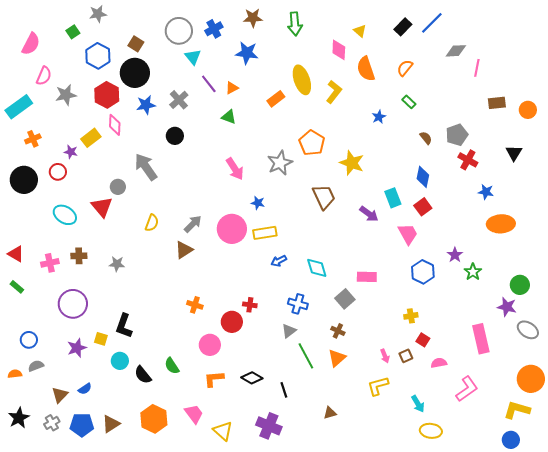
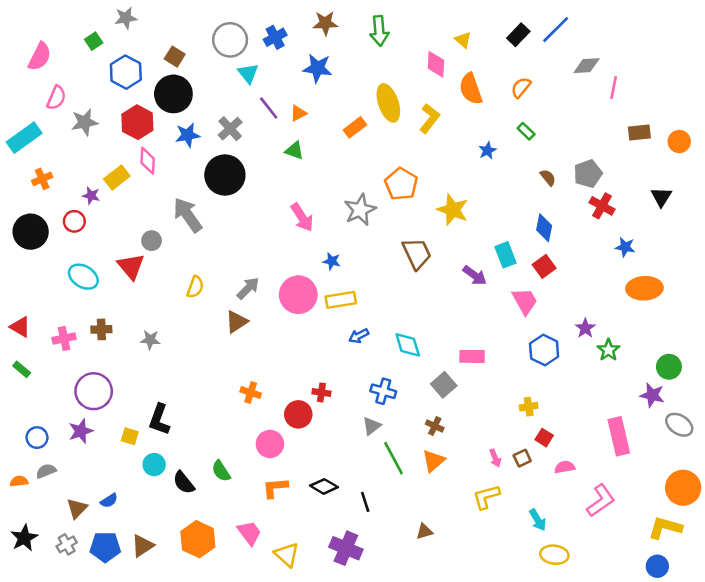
black circle: (175, 136) -> (225, 175), size x1.8
purple star: (77, 348) -> (81, 431), moved

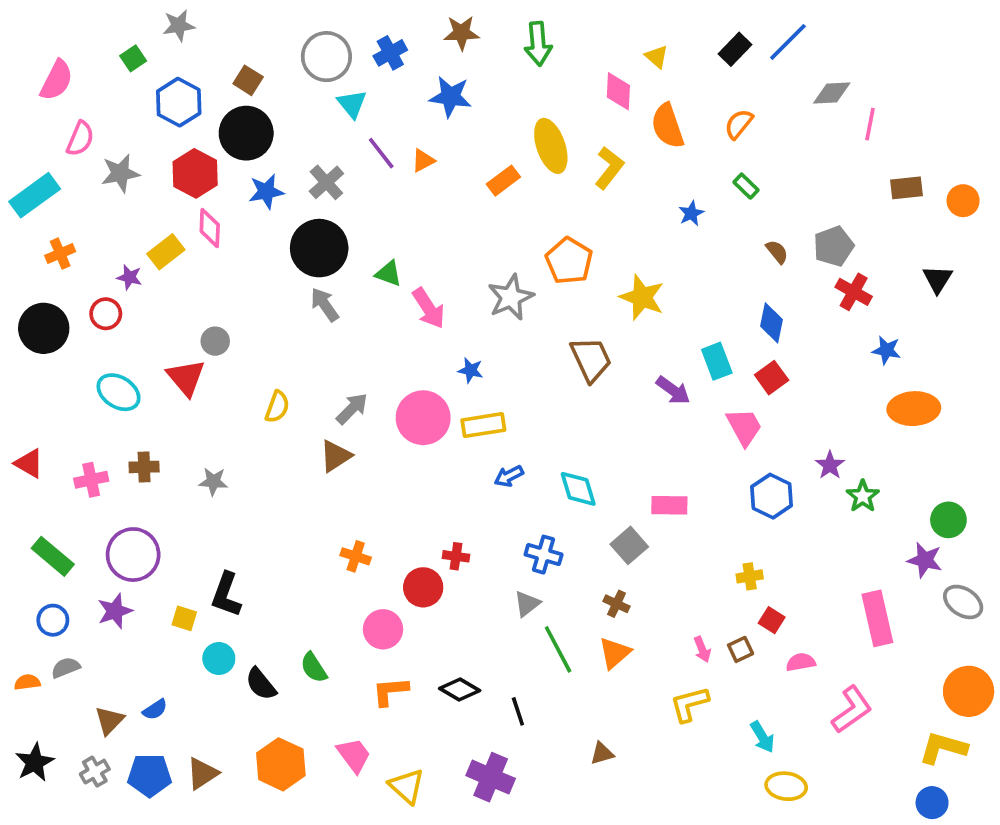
green triangle: (294, 151) -> (388, 274), moved
gray arrow: (188, 215) -> (325, 305), moved, size x0.7
green rectangle: (22, 369) -> (53, 556), moved, size x1.6

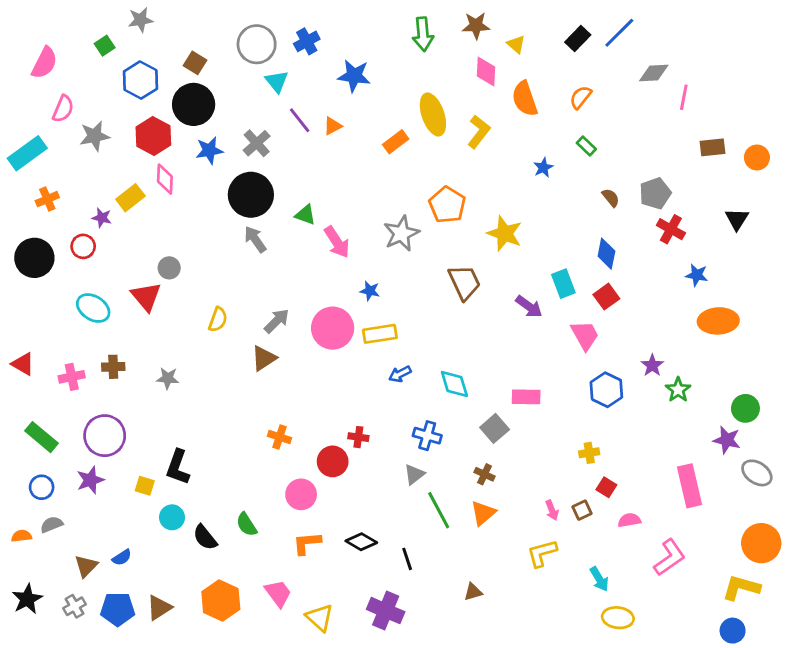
brown star: (461, 33) -> (476, 26), moved

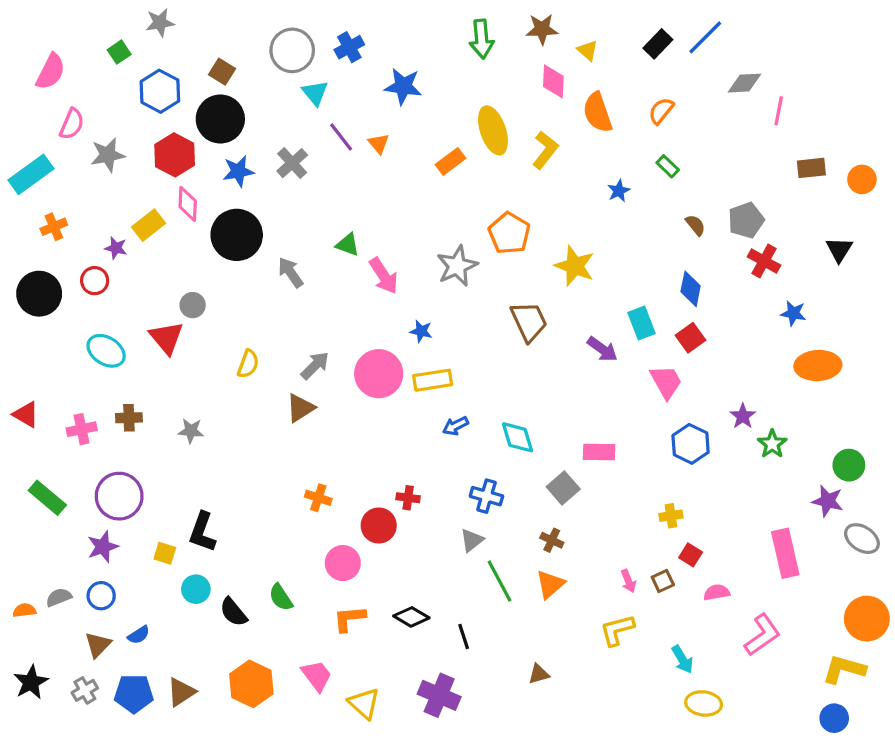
orange triangle: (333, 126) -> (379, 143), turned -42
black circle: (251, 195) -> (237, 235), moved
blue circle: (42, 487) -> (101, 596), moved

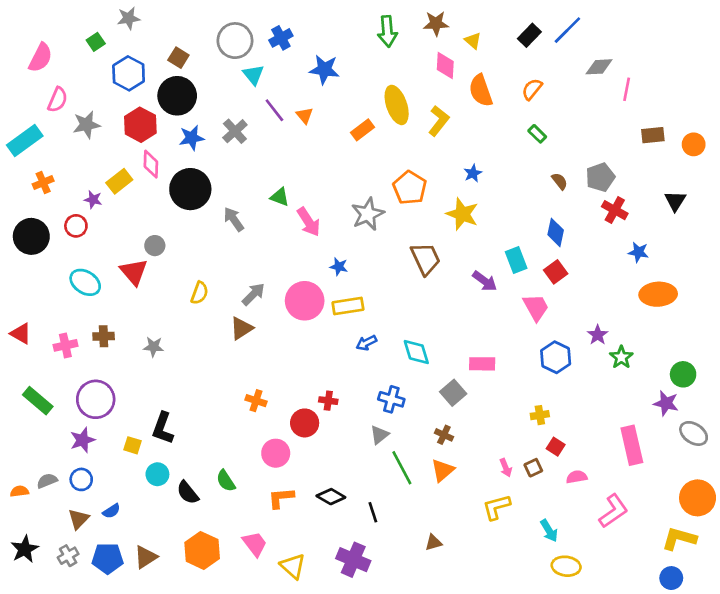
blue star: (619, 191) -> (473, 173), moved

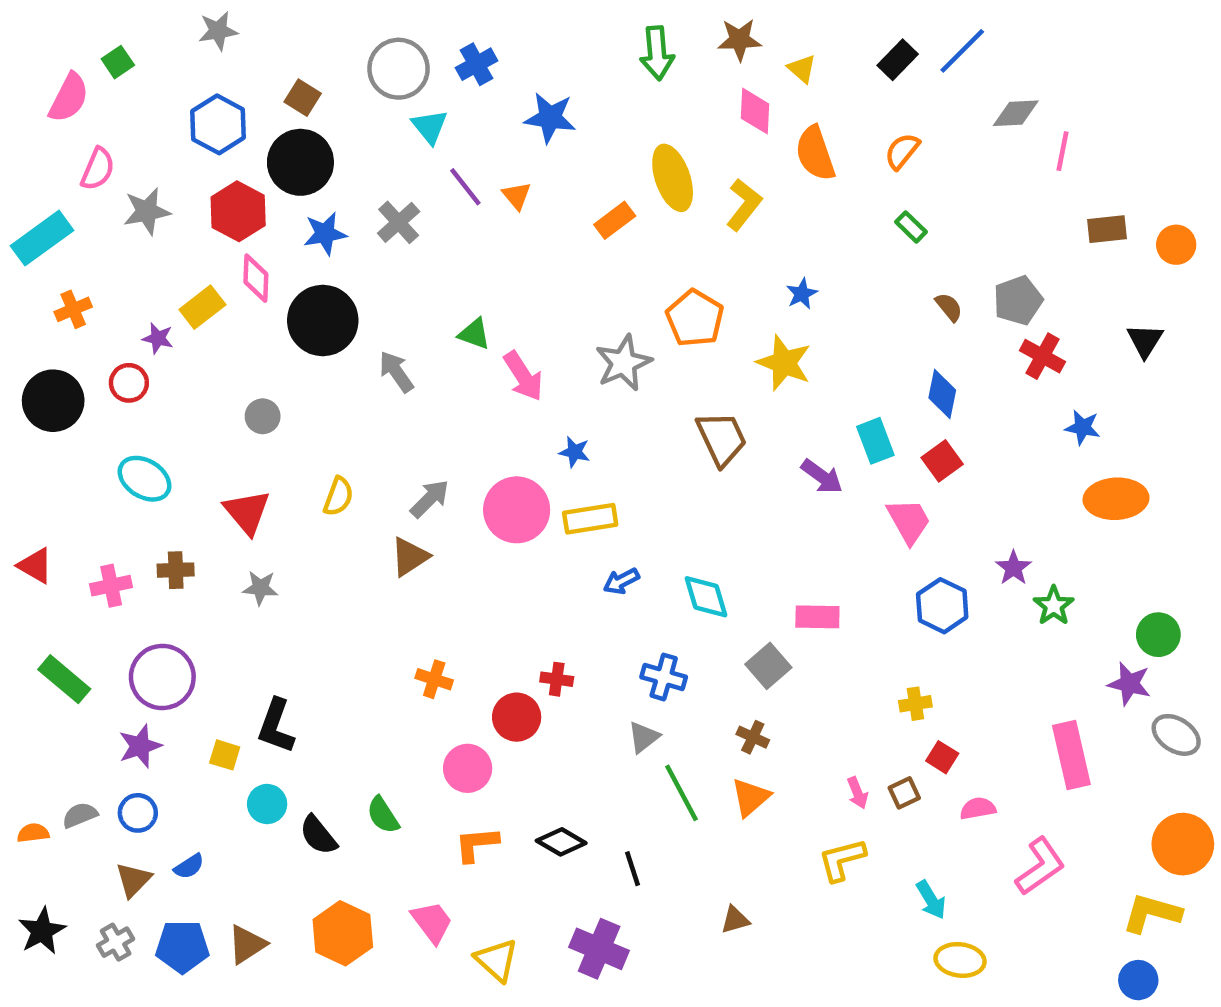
green square: (96, 42) -> (118, 62), moved
red triangle: (134, 272) -> (247, 512), moved

